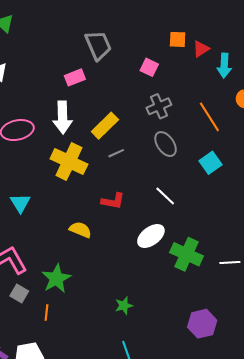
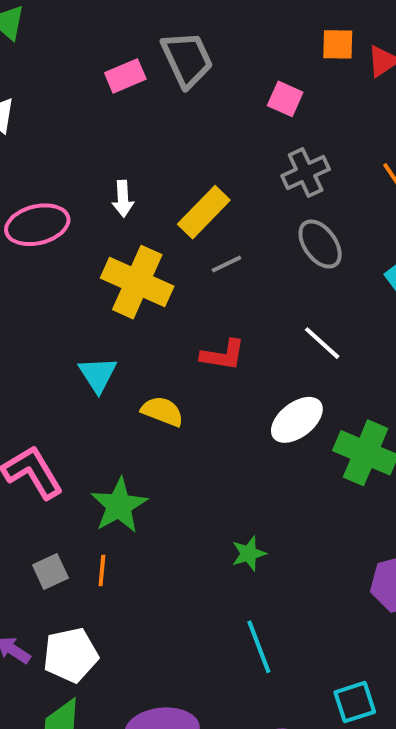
pink rectangle: (75, 77) -> (125, 76), moved
white arrow: (63, 117) -> (123, 199), size x0.6
cyan triangle: (20, 203) -> (98, 374), moved
gray square: (19, 294) -> (50, 572), moved, turned 36

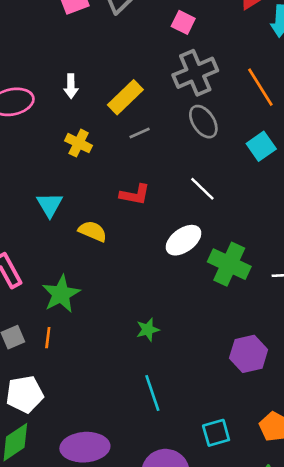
gray cross: (306, 172) -> (195, 73), size x1.4
yellow cross: (137, 282) -> (79, 143), size x0.6

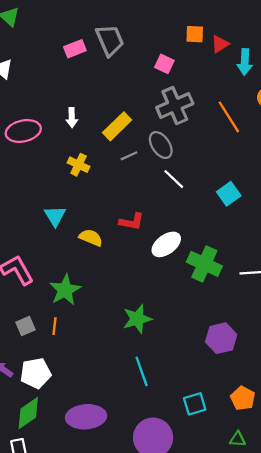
gray ellipse: (203, 122) -> (161, 145), moved
cyan square: (261, 146) -> (229, 194), moved
white line: (202, 189) -> (174, 179), moved
red L-shape: (135, 195) -> (132, 222), moved
green star: (148, 330) -> (137, 319), size x1.5

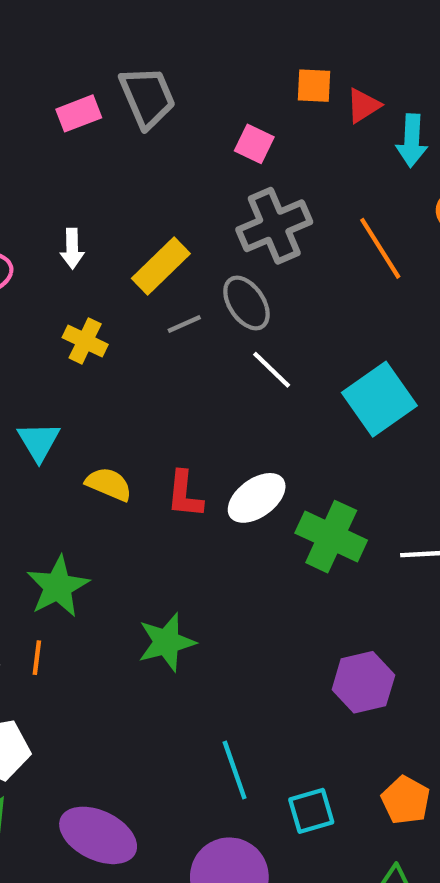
cyan square: (229, 194) -> (379, 399), size x1.5
red L-shape: (132, 222) -> (185, 494), moved, turned 85
green star: (137, 319) -> (167, 642), moved
cyan line: (142, 371) -> (235, 770), moved
purple ellipse: (86, 417) -> (98, 835), turned 30

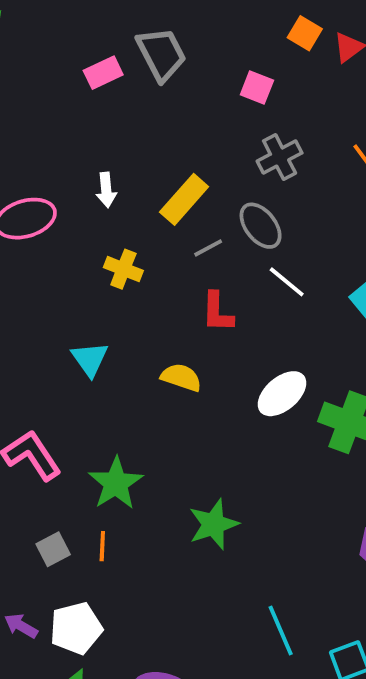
orange square: (314, 86) -> (305, 33), turned 32
gray cross: (274, 226) -> (280, 157), size x0.7
yellow semicircle: (109, 484) -> (181, 377), moved
red L-shape: (185, 494) -> (217, 312), moved

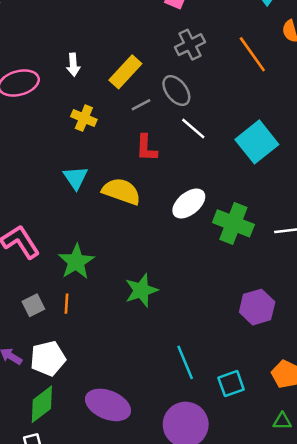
cyan triangle: (90, 359) -> (76, 178), moved
yellow semicircle: (181, 377) -> (121, 191), size x1.4

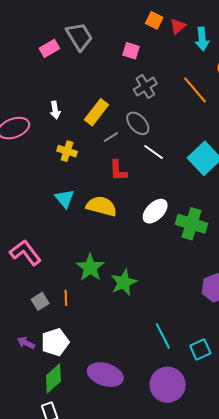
green star: (76, 262) -> (90, 267), moved

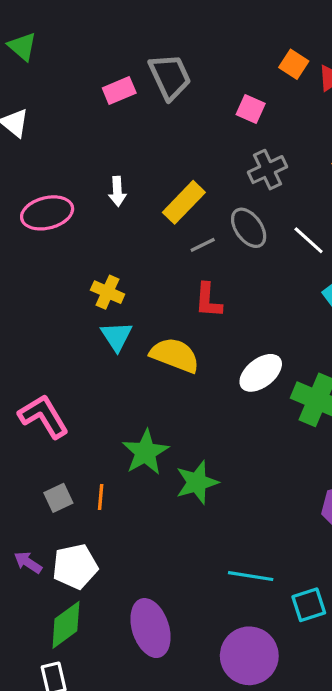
yellow cross: (67, 151) -> (108, 292), moved
white line: (154, 152) -> (309, 240), moved
cyan line: (163, 336) -> (251, 576), turned -60
purple ellipse: (105, 375) -> (150, 628), turned 48

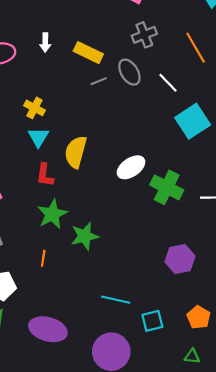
yellow rectangle: (184, 202) -> (88, 53), turned 68
red L-shape: (208, 300) -> (45, 175), moved
yellow semicircle: (175, 355) -> (76, 152), turned -100
orange line: (101, 497) -> (43, 258), moved
purple ellipse: (150, 628) -> (48, 329), turned -60

